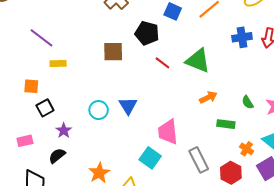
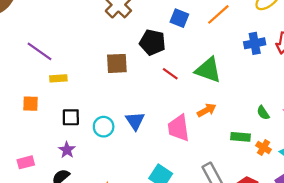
orange arrow: (208, 97) -> (207, 110), moved
black square: (45, 108) -> (71, 117), moved, turned 30
pink trapezoid: (168, 132) -> (179, 128), moved
orange cross: (247, 149) -> (264, 148), moved

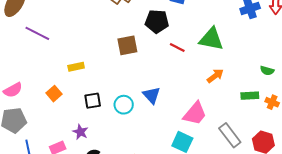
purple line: (40, 51) -> (37, 33), moved
orange square: (30, 104) -> (54, 94), turned -35
green semicircle: (263, 113) -> (267, 71), turned -32
pink trapezoid: (179, 128) -> (195, 114), moved, turned -124
purple star: (67, 150) -> (80, 132), moved

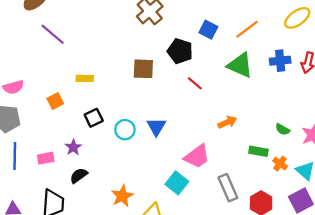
green triangle: (211, 39) -> (240, 65), moved
black square: (93, 101) -> (94, 118), turned -30

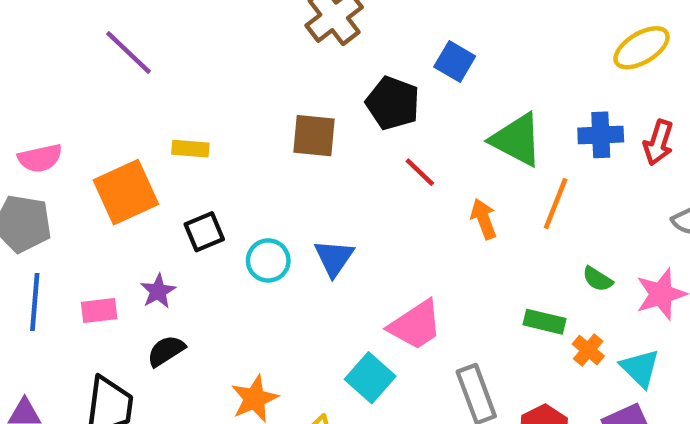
orange line: (247, 29) -> (556, 204), moved, turned -35
orange square: (55, 101) -> (126, 192), size x1.8
orange arrow: (227, 122) -> (484, 219), moved, turned -90

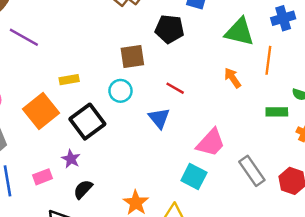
red line: (420, 172) -> (175, 88), moved
black square: (204, 232) -> (87, 122), size x1.6
cyan circle: (268, 260) -> (120, 91), moved
green rectangle: (545, 322) -> (277, 112), moved

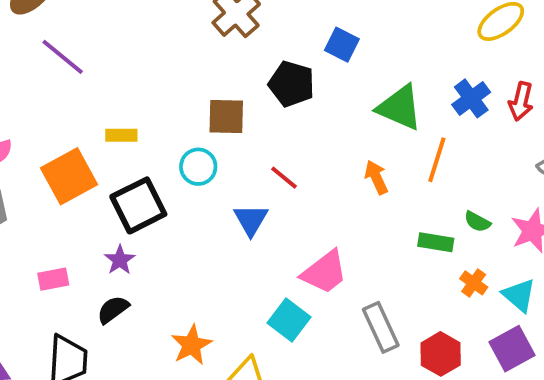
blue cross: (283, 18) -> (471, 98), turned -30
purple star: (71, 159) -> (120, 260), moved

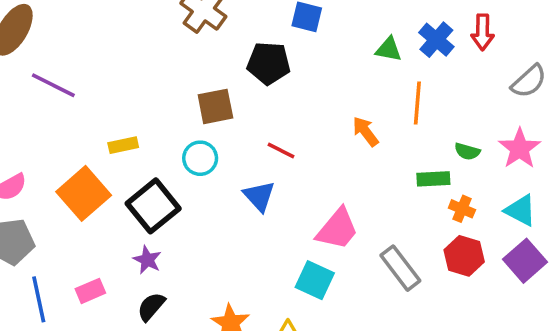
green triangle: (400, 108) -> (389, 49), moved, size x0.6
orange cross: (474, 283) -> (462, 209), moved
red hexagon: (441, 354) -> (464, 256), moved

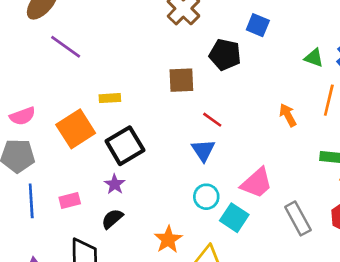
red line: (281, 151) -> (212, 120), moved
cyan circle: (200, 158) -> (206, 197), moved

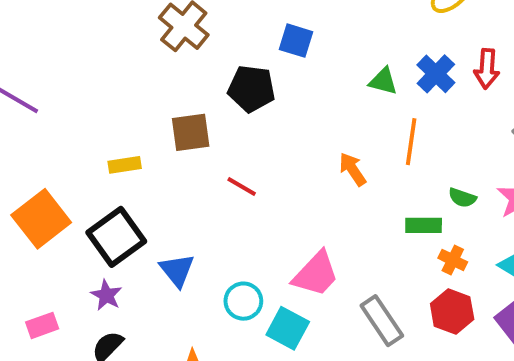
yellow rectangle: (110, 98) -> (125, 165), moved
blue triangle: (203, 150) -> (177, 270), moved

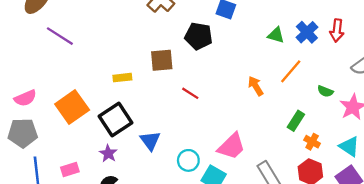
orange line: (411, 142) -> (291, 71), turned 30
green semicircle: (462, 198) -> (325, 91), moved
green rectangle: (424, 225) -> (296, 121), turned -60

